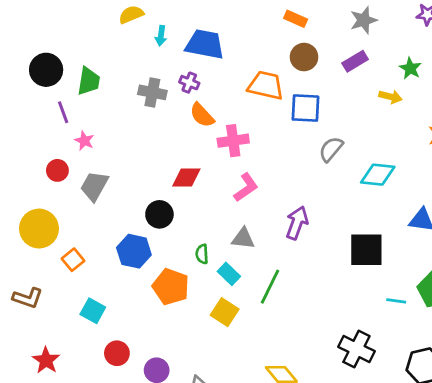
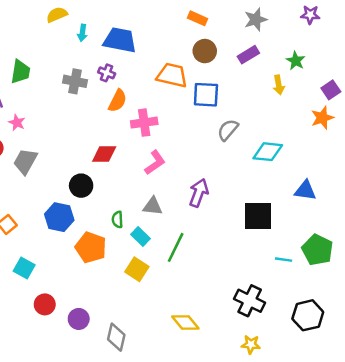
yellow arrow: (390, 97) -> (279, 85), turned 66
orange semicircle: (202, 115) -> (117, 101), turned -110

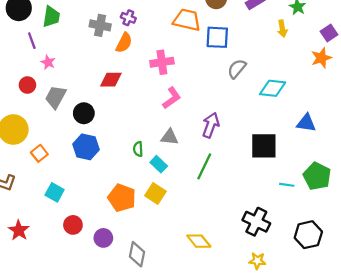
orange semicircle: (117, 101) -> (124, 43), moved
red diamond: (104, 154) -> (111, 80), moved
black circle: (81, 186) -> (84, 113), moved
orange pentagon: (91, 247) -> (122, 198), moved
green line: (176, 247) -> (204, 166), moved

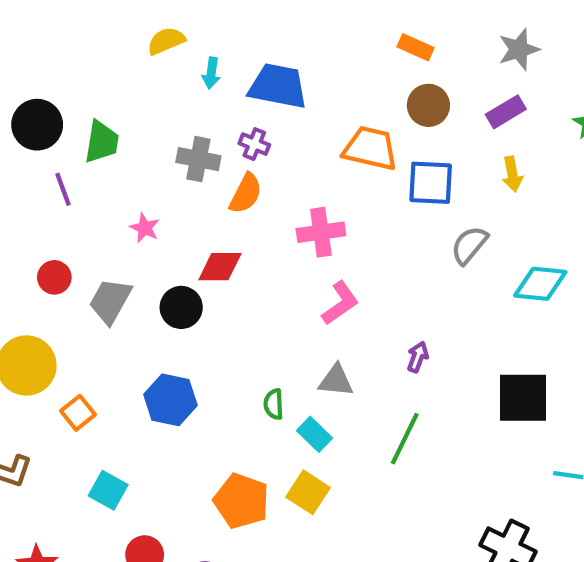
yellow arrow: (282, 29) -> (512, 174), moved
pink star: (48, 62) -> (145, 228), moved
black circle: (84, 113) -> (181, 307), moved
purple arrow: (211, 125) -> (418, 357), size x0.6

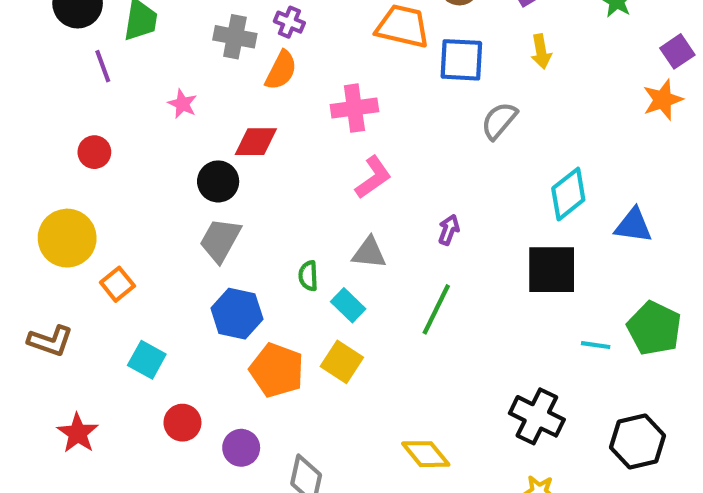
cyan diamond: (540, 284) -> (568, 194), moved, turned -44
gray trapezoid: (110, 301) -> (220, 240), moved
blue hexagon: (170, 400) -> (237, 314), moved

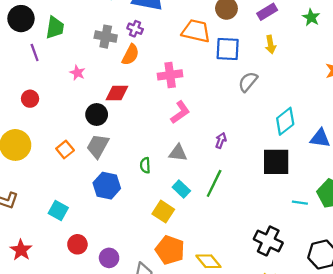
orange square: (117, 284) -> (65, 149), moved
cyan rectangle: (348, 305) -> (181, 189), moved
orange pentagon: (277, 370) -> (170, 250), moved

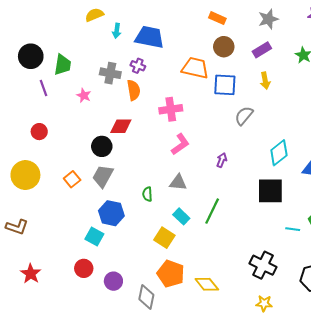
orange semicircle: (131, 55) -> (134, 90), turned -36
pink star: (77, 73) -> (84, 95), moved
purple arrow: (221, 140) -> (222, 160), moved
cyan square: (58, 210) -> (94, 237), moved

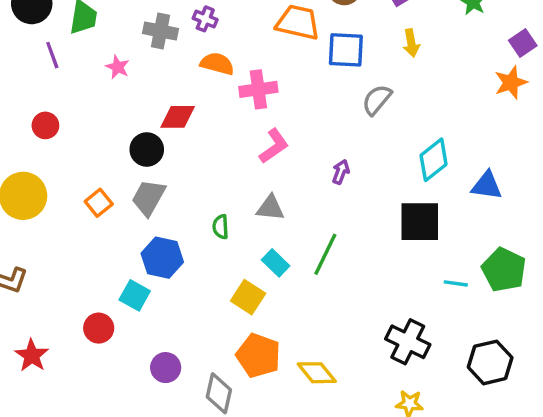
orange semicircle: (134, 90) -> (217, 64), moved, turned -66
red circle: (84, 268) -> (99, 328), moved

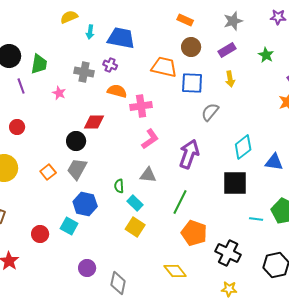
purple arrow: (341, 172) -> (189, 154), size x2.0
cyan rectangle: (276, 263) -> (135, 203), moved
red circle: (99, 328) -> (40, 234), moved
orange pentagon: (258, 356) -> (194, 233), moved

